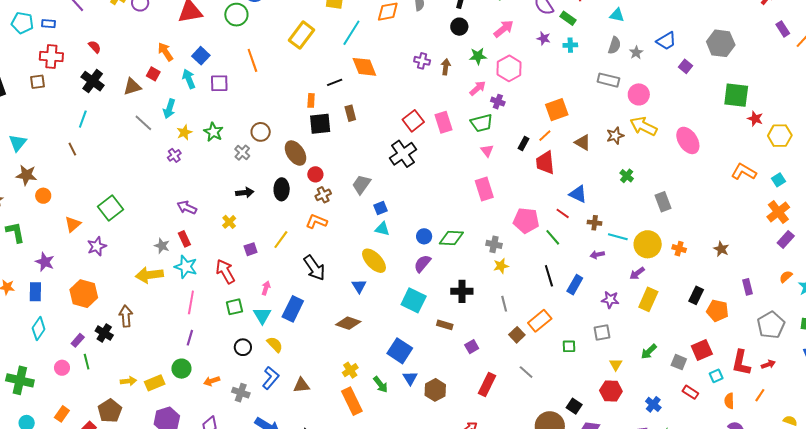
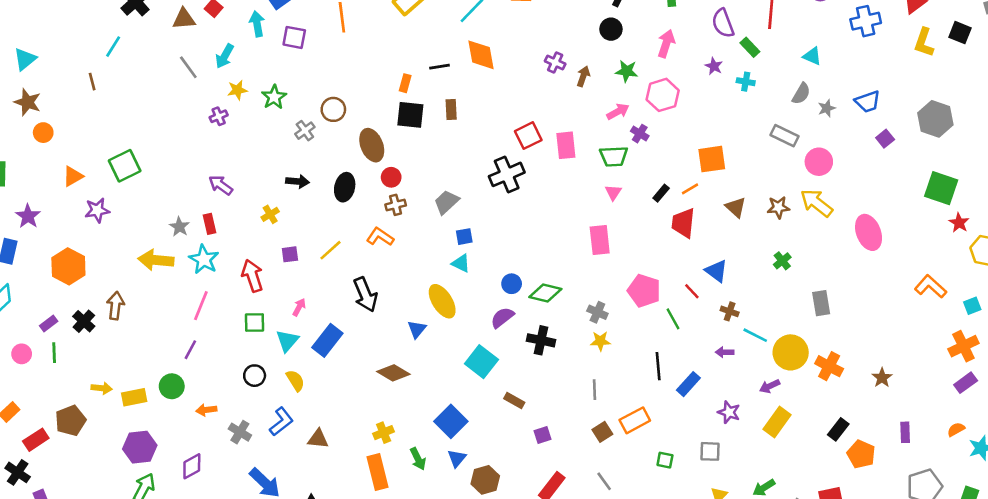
pink arrow: (504, 29) -> (666, 44), turned -45
orange cross: (679, 249) -> (829, 366), size x1.5
black cross: (462, 291) -> (541, 340), moved

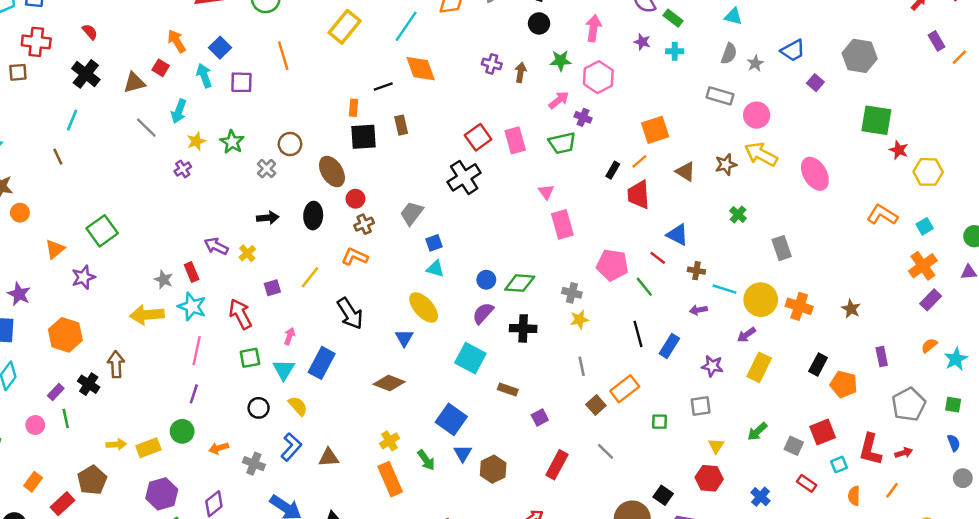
purple arrow: (221, 185) -> (216, 246), moved
pink triangle: (613, 192) -> (546, 192), moved

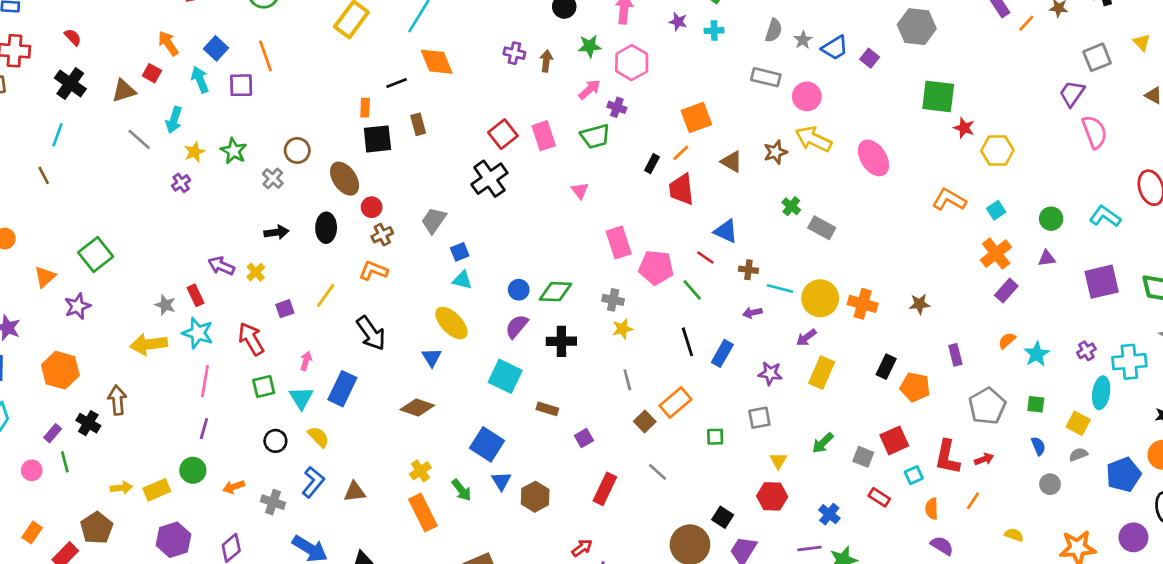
blue trapezoid: (793, 50) -> (835, 48), moved
orange line: (283, 56) -> (265, 56), moved
pink rectangle: (562, 224) -> (619, 243), moved
gray rectangle: (782, 248) -> (822, 228), moved, turned -40
brown star: (851, 309) -> (920, 304), turned -30

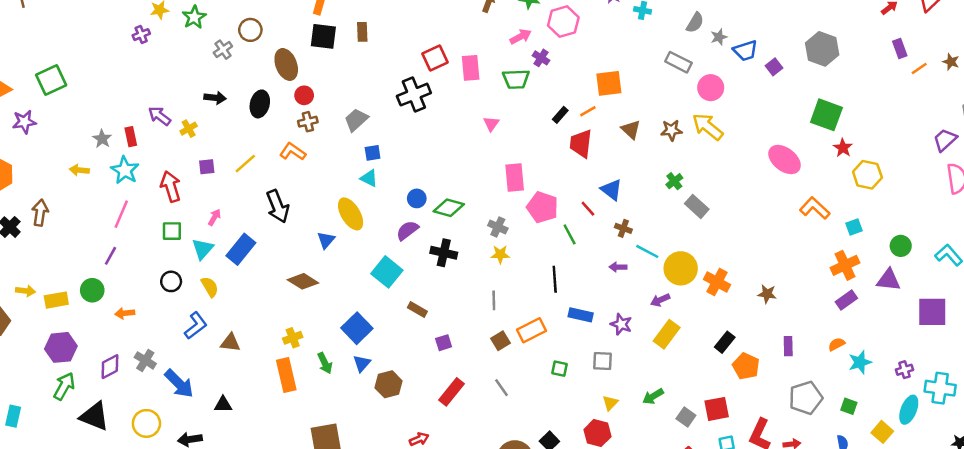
pink ellipse: (873, 158) -> (785, 160), moved, turned -32
purple triangle: (1047, 258) -> (889, 280), size x1.5
yellow arrow: (149, 344) -> (79, 170), size x0.6
blue rectangle: (722, 353) -> (581, 315), moved, turned 60
gray cross: (273, 502) -> (145, 360), moved

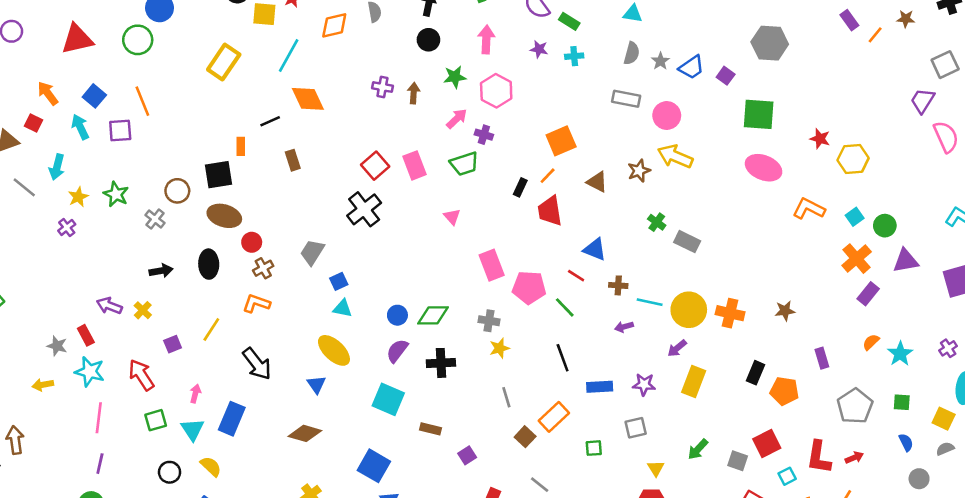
black square: (323, 36) -> (218, 175), moved
brown ellipse: (286, 64) -> (224, 216), turned -36
green square: (826, 115) -> (759, 114), moved
green circle: (901, 246) -> (885, 226), moved

